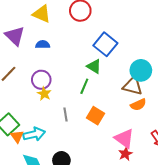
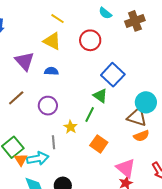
yellow star: (44, 94) -> (70, 127), moved
gray line: (66, 115) -> (54, 142), moved

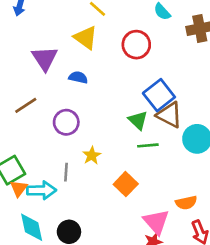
green line: (90, 115) -> (148, 145), moved, turned 49
brown triangle: (137, 117) -> (169, 115), moved
orange semicircle: (141, 136) -> (186, 203), moved

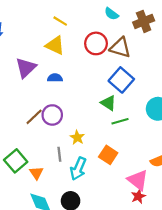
purple triangle: (45, 58) -> (26, 68), turned 30
brown line: (26, 105) -> (34, 117), moved
brown triangle: (169, 115) -> (120, 48), moved
orange triangle: (19, 188) -> (36, 173), moved
cyan arrow: (41, 190) -> (78, 169), moved, turned 125

